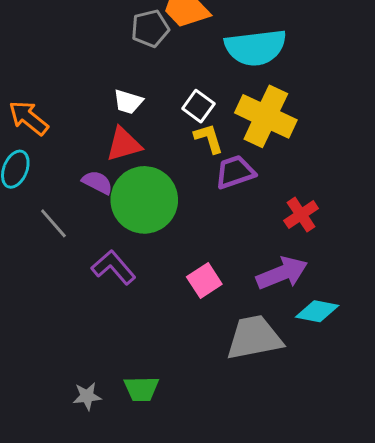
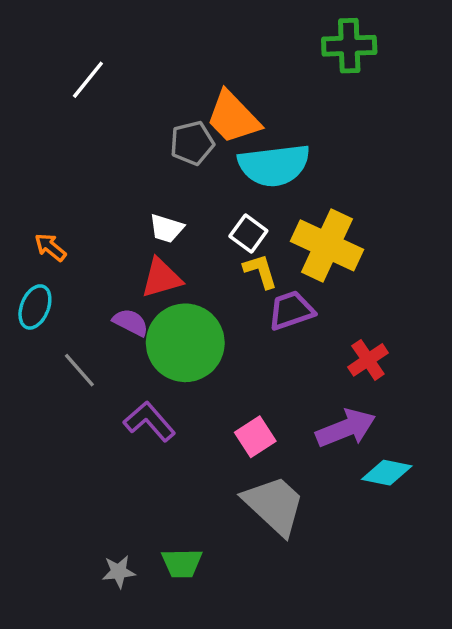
cyan semicircle: (256, 48) -> (274, 165), moved
orange arrow: (28, 118) -> (50, 247), size x0.7
gray trapezoid: (254, 338) -> (274, 505), moved, turned 54

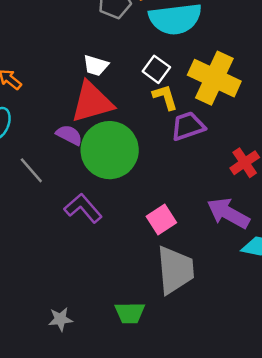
red triangle: (161, 278) -> (92, 102), size x1.4
purple arrow: (346, 428) -> (228, 213), turned -129
gray trapezoid: (274, 505) -> (175, 270), turned 42
green trapezoid: (182, 563) -> (130, 313), moved

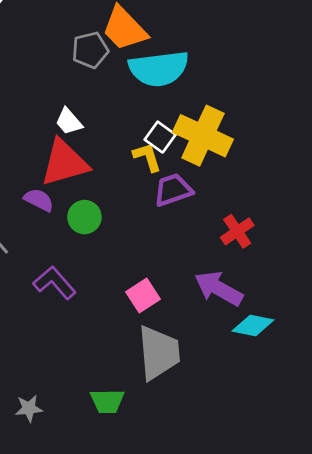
white trapezoid: (96, 66) -> (69, 121), turned 32
white square: (156, 69) -> (160, 137), moved
green circle: (110, 150) -> (84, 217), size x0.5

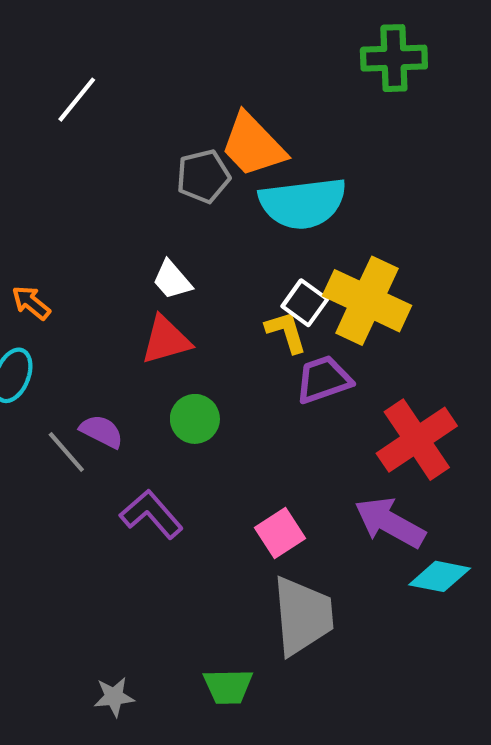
red triangle: (64, 163) -> (166, 340), size x0.7
purple semicircle: (39, 200) -> (102, 431), moved
red cross: (237, 231) -> (417, 440), size x1.6

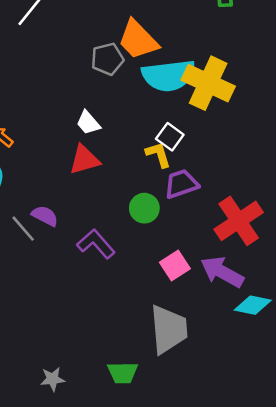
yellow cross: (367, 301) -> (208, 83), moved
green circle: (195, 419) -> (144, 208), moved
purple L-shape: (151, 514) -> (96, 244), moved
pink square: (280, 533) -> (175, 266), moved

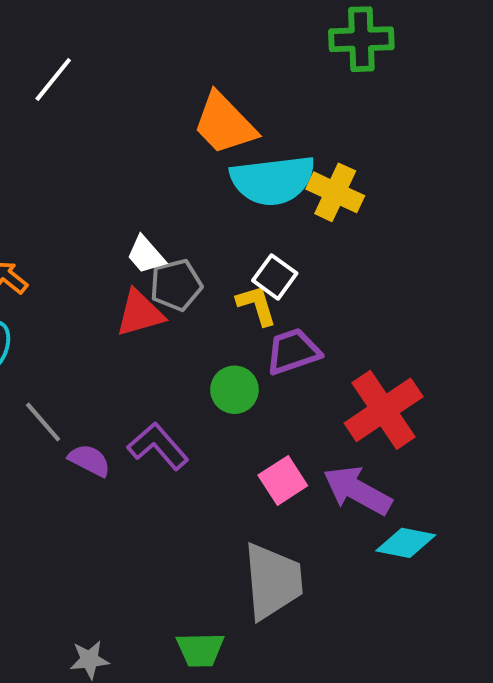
gray pentagon: (107, 59) -> (176, 285), moved
yellow cross: (208, 83) -> (335, 192), size x0.7
purple semicircle: (45, 216) -> (89, 460), moved

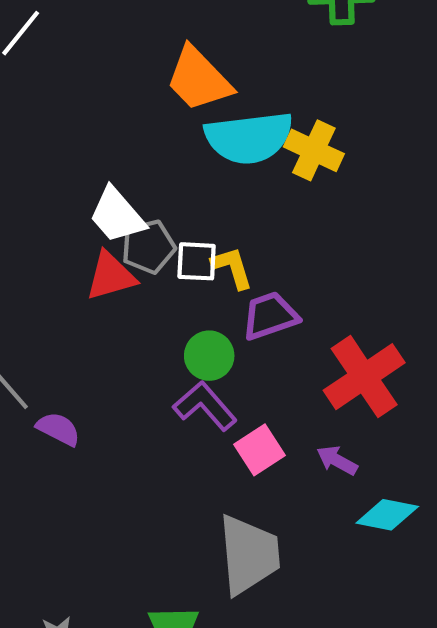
white trapezoid: (146, 255) -> (117, 215), size x1.4
white square: (275, 277) -> (197, 261), moved, turned -33
purple L-shape: (158, 446) -> (205, 406), moved
purple arrow: (357, 490) -> (337, 460), size x0.6

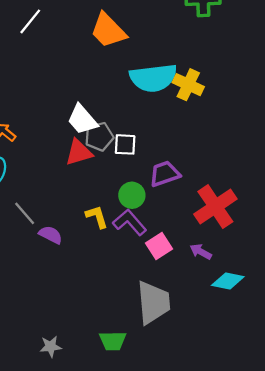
orange trapezoid: (199, 79) -> (108, 30), moved
yellow L-shape: (232, 268) -> (97, 217), moved

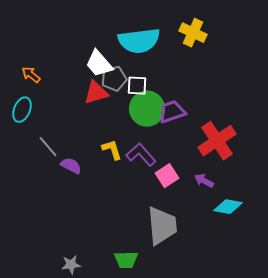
cyan semicircle: (153, 78) -> (139, 41), moved
green circle: (132, 195) -> (147, 109), moved, size x1.5

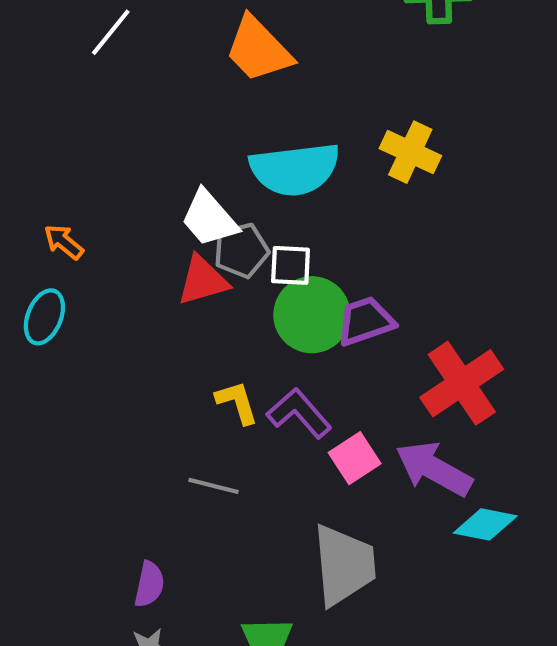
gray line: (48, 147) -> (213, 486), moved, turned -35
purple semicircle: (71, 166) -> (149, 584), moved, turned 75
purple arrow: (204, 181) -> (434, 469), size x1.8

